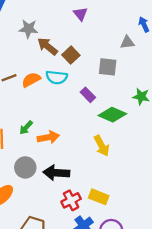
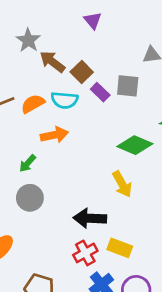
gray star: (28, 29) -> (28, 40), turned 30
purple rectangle: (88, 95) -> (100, 92), moved
orange arrow: (48, 137) -> (54, 135), moved
gray circle: (25, 167) -> (30, 198), moved
black arrow: (56, 173) -> (90, 218), moved

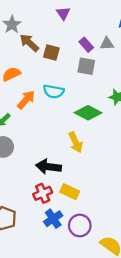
brown square: (82, 72) -> (51, 53), turned -35
purple rectangle: (100, 92) -> (86, 45), moved
cyan semicircle: (64, 100) -> (54, 91), moved
orange arrow: (54, 135) -> (26, 100), turned -42

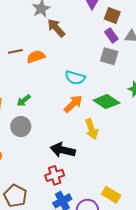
brown square: (51, 53) -> (112, 15), moved
orange arrow: (26, 100) -> (73, 104), moved
yellow rectangle: (70, 192) -> (111, 195), moved

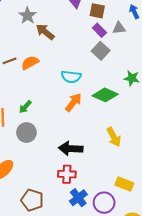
gray square: (109, 56) -> (101, 51), turned 36
yellow arrow: (92, 129) -> (114, 137), moved
red cross: (55, 175) -> (67, 174), turned 30

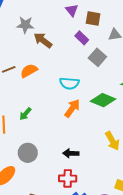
gray star: (28, 16) -> (25, 25), turned -30
purple rectangle: (99, 30) -> (82, 38), moved
gray circle: (26, 132) -> (28, 153), moved
black arrow: (71, 149) -> (71, 153), size x0.7

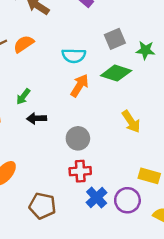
gray square: (97, 57) -> (115, 39), moved, turned 30
gray circle: (28, 153) -> (78, 138), moved
black arrow: (71, 153) -> (37, 118), moved

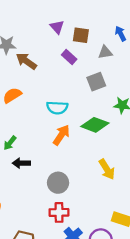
gray square: (115, 39) -> (96, 82), moved

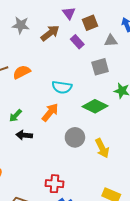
brown square: (81, 35) -> (90, 23), turned -35
brown arrow: (26, 61) -> (50, 33), moved, turned 102
orange arrow: (61, 135) -> (50, 112), moved
gray circle: (58, 183) -> (75, 137), moved

